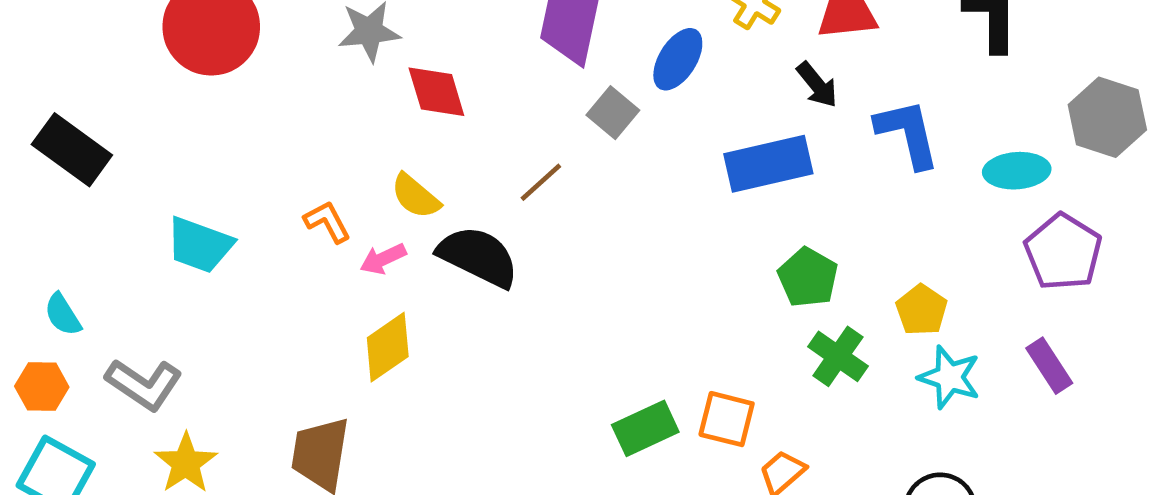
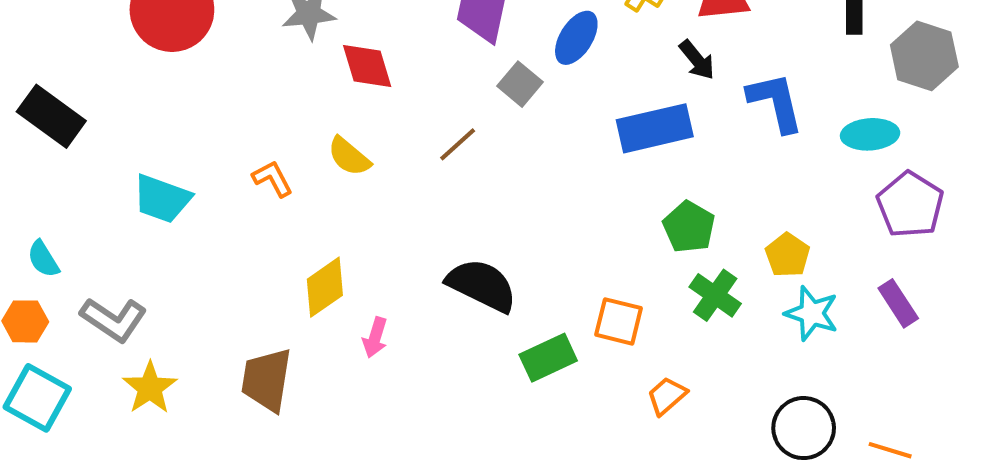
gray hexagon: (1107, 117) -> (924, 56), moved
black semicircle: (478, 257) -> (482, 285), moved
pink arrow: (383, 259) -> (375, 338), moved, turned -48
orange square: (727, 419) -> (619, 321), moved

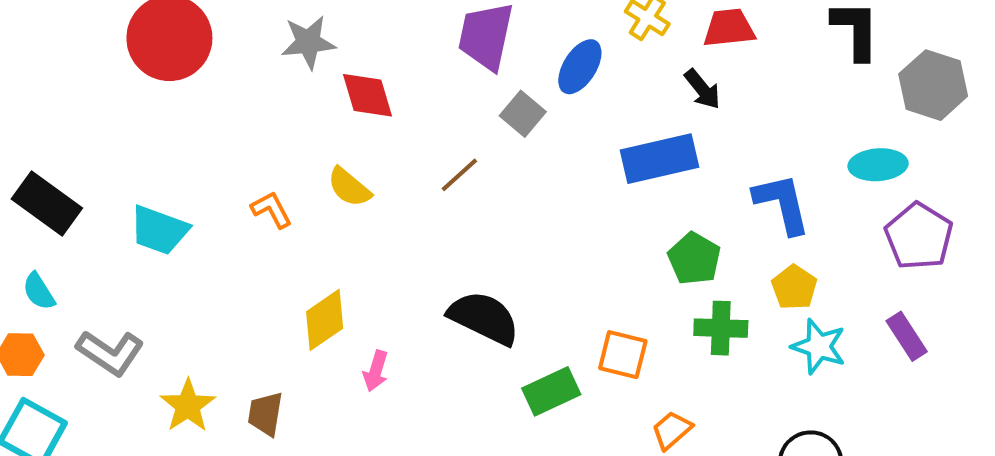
blue L-shape: (775, 102) -> (782, 204), moved
black rectangle: (51, 116) -> (47, 204), moved
green cross: (715, 295) -> (721, 328), turned -33
brown trapezoid: (267, 380) -> (265, 414), size x0.7
yellow star: (150, 388) -> (188, 406), moved

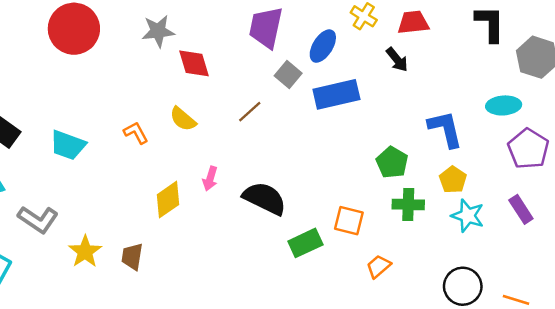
blue rectangle: (660, 159) -> (336, 94), moved
pink arrow: (376, 371) -> (210, 179), moved

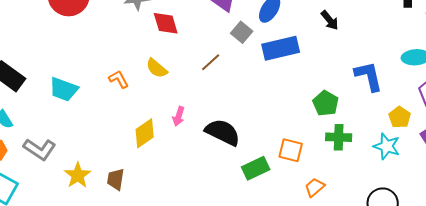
yellow pentagon: (453, 180) -> (400, 117), moved

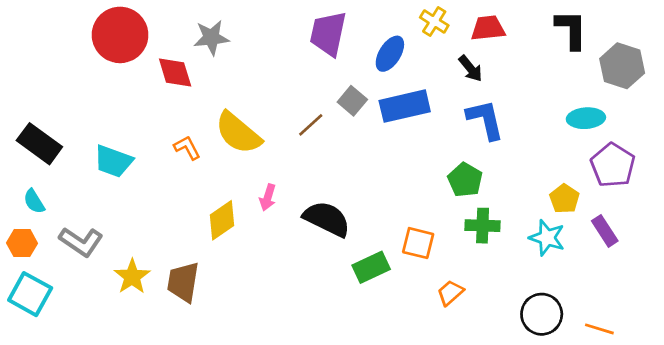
red diamond: (166, 23) -> (175, 73), moved
gray square: (242, 32) -> (352, 101), moved
yellow semicircle: (157, 68) -> (238, 133), size x1.6
blue L-shape: (369, 76) -> (485, 120), moved
brown trapezoid: (116, 179) -> (183, 282), size x1.4

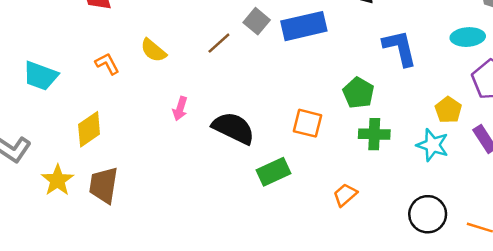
blue L-shape: (485, 120) -> (400, 48), moved
yellow semicircle: (238, 133) -> (153, 50), size x0.6
yellow diamond: (222, 220) -> (89, 129), moved
orange square: (418, 243) -> (308, 123), moved

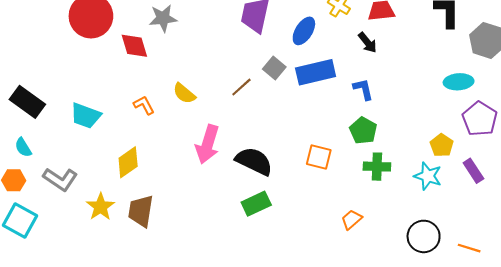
blue L-shape: (400, 48) -> (363, 89), moved, size x0.7
pink arrow: (180, 109) -> (208, 144), size x1.8
green rectangle: (274, 172) -> (256, 204), moved

